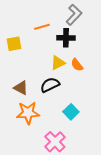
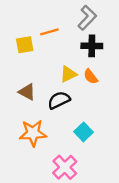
black cross: (66, 38) -> (92, 46), moved
yellow square: (14, 44) -> (25, 45), moved
brown triangle: (21, 88) -> (27, 92), moved

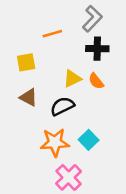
yellow square: (25, 45) -> (26, 62), moved
orange star: (33, 133) -> (55, 142), moved

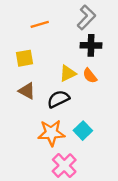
orange line: (52, 34) -> (40, 24), moved

